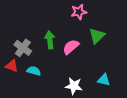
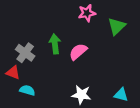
green triangle: (97, 36) -> (117, 26), moved
cyan semicircle: (34, 71) -> (27, 90), moved
cyan triangle: (104, 80) -> (121, 95), moved

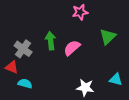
green triangle: (117, 26) -> (108, 37), moved
white star: (81, 95) -> (85, 88), moved
cyan triangle: (121, 95) -> (116, 79), moved

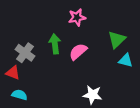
pink star: (80, 12) -> (77, 17), moved
cyan triangle: (116, 79) -> (126, 61), moved
cyan semicircle: (25, 84) -> (19, 95), moved

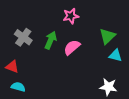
green arrow: (55, 44) -> (51, 40), turned 30
gray cross: (25, 53) -> (23, 37), moved
white star: (92, 95) -> (108, 87), moved

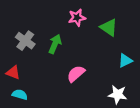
green triangle: (107, 36) -> (109, 27), moved, turned -42
pink semicircle: (72, 47) -> (76, 74), moved
cyan triangle: (115, 55) -> (125, 60), turned -40

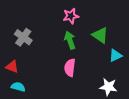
green triangle: (109, 27) -> (100, 35), moved
green arrow: (55, 44) -> (70, 40), moved, turned -42
pink semicircle: (76, 74) -> (70, 68), turned -42

